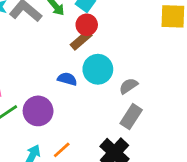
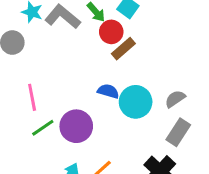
red circle: (87, 25) -> (111, 32), moved
cyan circle: (98, 69) -> (136, 102), moved

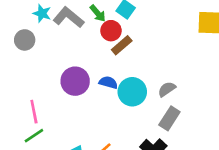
pink line: (32, 97) -> (34, 112), moved
purple circle: (76, 126) -> (75, 81), moved
green line: (43, 128) -> (34, 136), moved

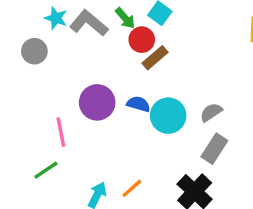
pink line: (34, 112) -> (61, 132), moved

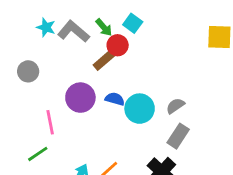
gray circle: (34, 51) -> (28, 71), moved
brown rectangle: (155, 58) -> (104, 60), moved

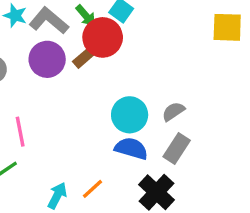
red circle: (118, 45) -> (103, 37), size x1.5
purple circle: (80, 98) -> (47, 59), moved
blue semicircle: (115, 99) -> (131, 148), moved, size x1.4

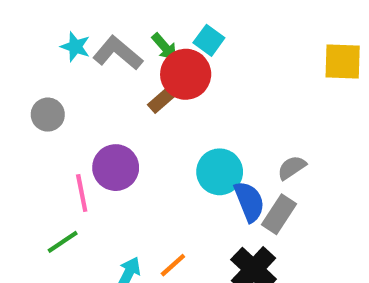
purple circle: (47, 59) -> (116, 168), moved
gray semicircle: (173, 111) -> (292, 168), moved
blue semicircle: (131, 148) -> (249, 202), moved, turned 52

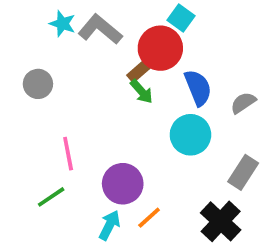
green arrow: (164, 47) -> (142, 91), moved
purple circle: (116, 168) -> (123, 184), moved
gray semicircle: (292, 168) -> (243, 103), moved
blue semicircle: (249, 202) -> (198, 88), moved

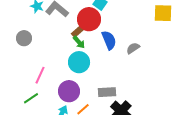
cyan circle: (190, 135) -> (79, 62), moved
pink line: (68, 154) -> (40, 75), turned 36
gray rectangle: (243, 172) -> (107, 92), moved, turned 54

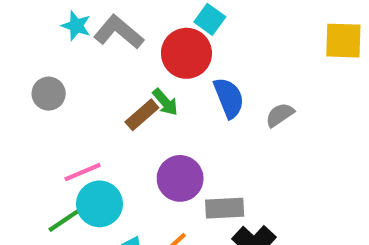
brown rectangle: (79, 30) -> (142, 115), moved
cyan circle: (79, 62) -> (100, 204), moved
pink line: (40, 75) -> (83, 172), turned 42
purple circle: (69, 91) -> (180, 178), moved

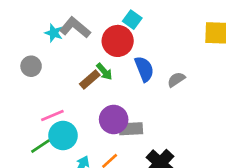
cyan star: (76, 26) -> (54, 33), moved
gray rectangle: (225, 208) -> (131, 129), moved

